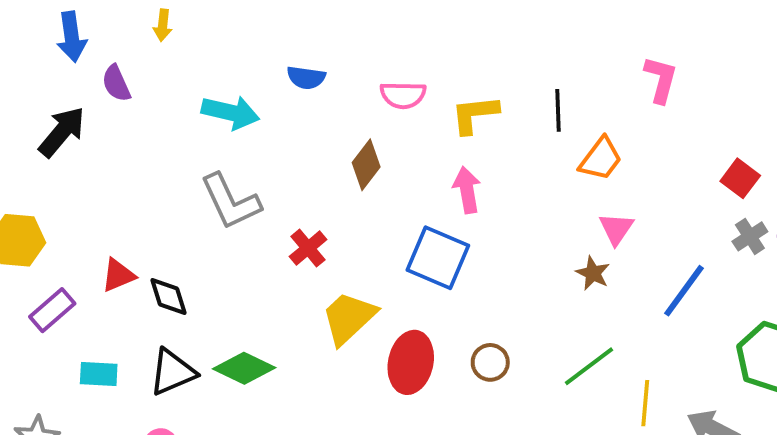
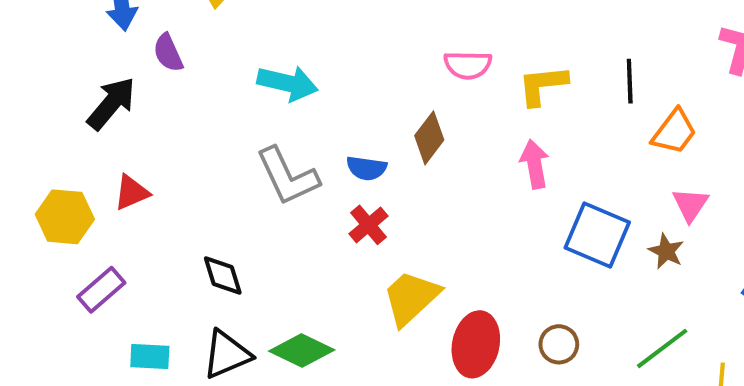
blue semicircle: (306, 78) -> (366, 168), moved
blue square: (438, 258) -> (597, 235), moved
red triangle: (118, 275) -> (132, 192), moved

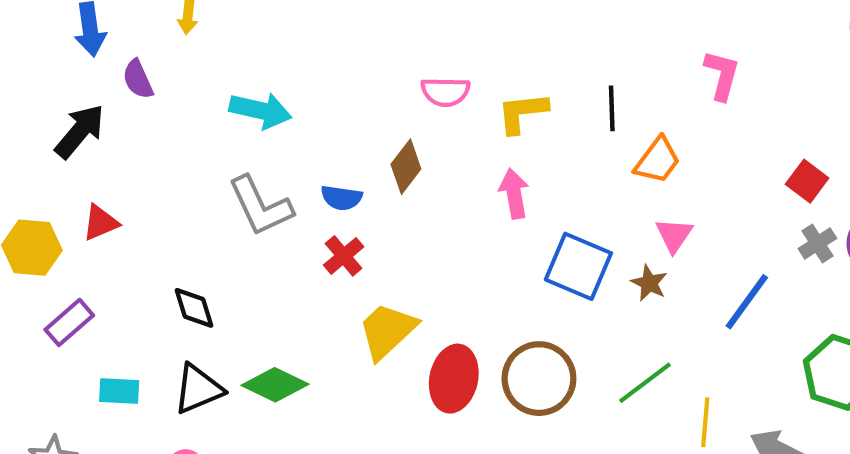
brown circle: (559, 344) -> (539, 379), size x1.8

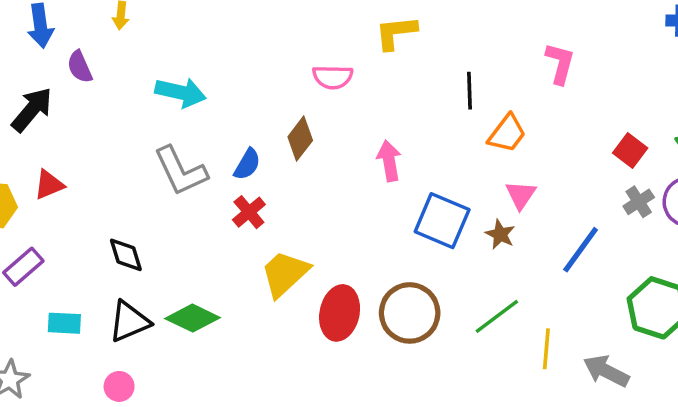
yellow L-shape: (522, 113) -> (396, 33), moved
blue semicircle: (342, 198) -> (247, 164), turned -68

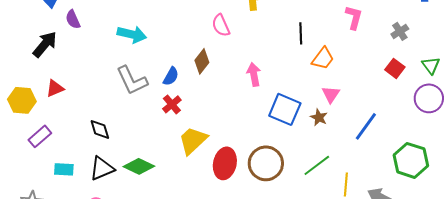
pink semicircle: (333, 77) -> (221, 25), turned 65
gray cross: (639, 202) -> (400, 31), moved

